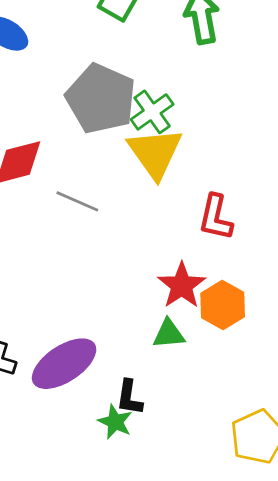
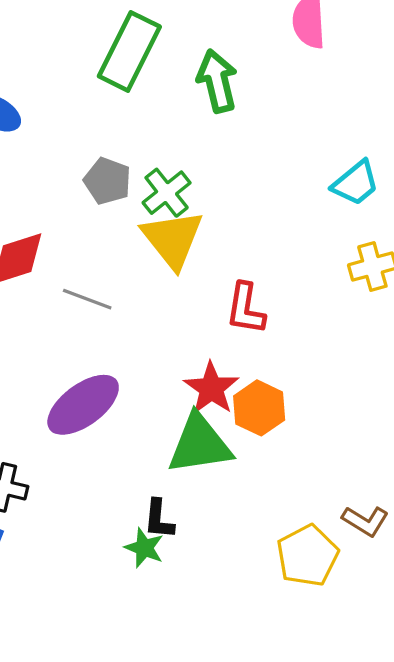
gray pentagon: (101, 99) -> (107, 181), size x0.6
green triangle: (169, 334) -> (200, 444), size x1.8
purple ellipse: (64, 364) -> (83, 405), moved

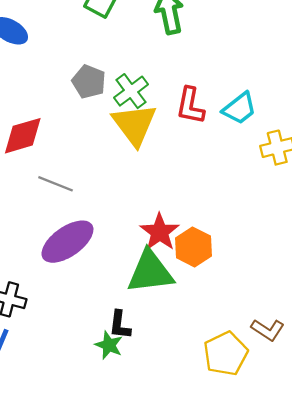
cyan trapezoid: (356, 183) -> (239, 108), moved
gray line: (87, 299) -> (56, 184), moved
red L-shape: (246, 309) -> (190, 106), moved

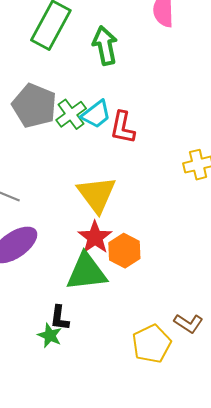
gray pentagon: (89, 82) -> (34, 106), size x1.5
cyan trapezoid: (239, 108) -> (96, 114), moved
yellow triangle: (134, 124) -> (97, 194), moved

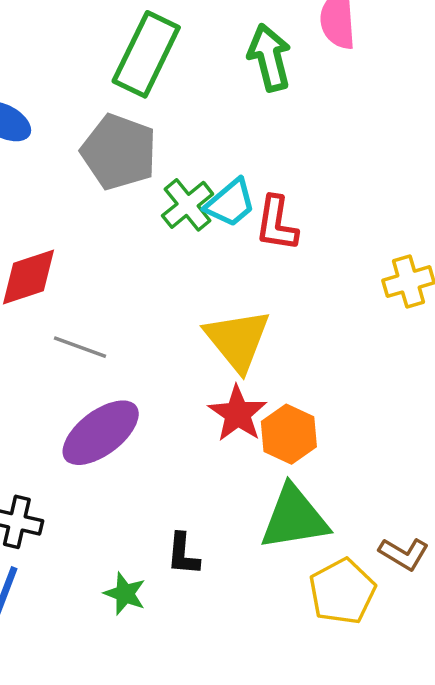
green arrow: (105, 46) -> (269, 58), moved
gray pentagon: (34, 106) -> (119, 152), moved
green triangle: (86, 272) -> (294, 518), moved
green star: (50, 336) -> (125, 594), moved

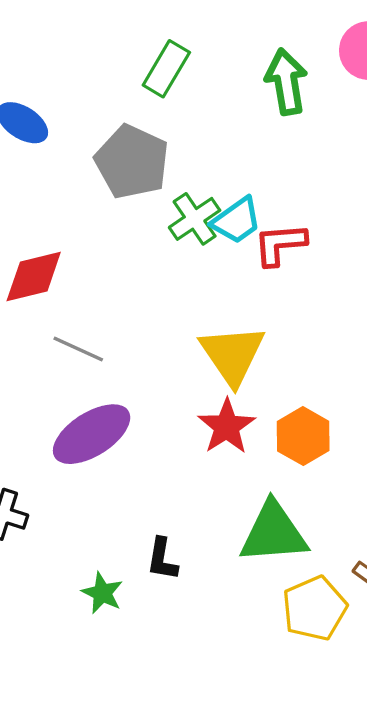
green rectangle: (146, 54) -> (166, 69), size x0.7
red L-shape: (277, 224) -> (280, 244), turned 72
orange hexagon: (289, 434) -> (303, 436), moved

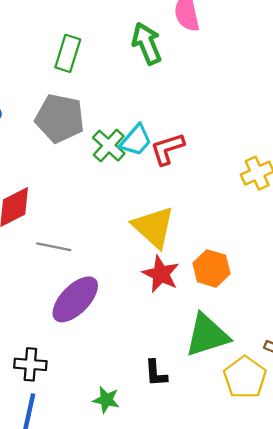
black L-shape: (162, 559) -> (156, 373), moved

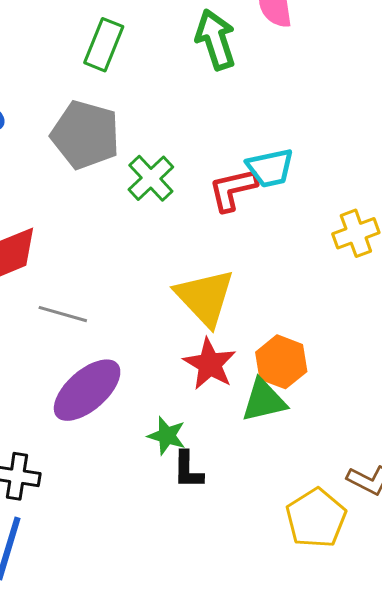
cyan trapezoid: (136, 140) -> (270, 168), moved, turned 32
green triangle: (207, 335) -> (264, 401), moved, size x0.7
black L-shape: (156, 373) -> (188, 470), moved
green star: (106, 400) -> (167, 436), moved

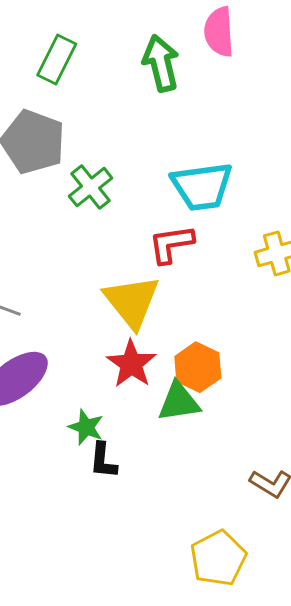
cyan trapezoid: (270, 168) -> (202, 186), size x1.4
red L-shape: (233, 189) -> (171, 244), moved
yellow pentagon: (316, 518) -> (218, 558), moved

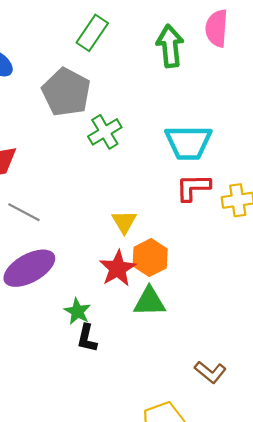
red L-shape: (171, 244) -> (193, 187), moved
yellow triangle: (132, 302) -> (124, 222), size x0.6
orange hexagon: (198, 367) -> (150, 258), moved

